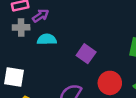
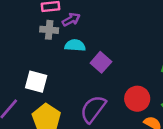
purple square: (86, 54) -> (101, 62), moved

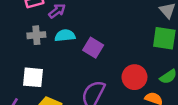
gray cross: (49, 30) -> (36, 35), moved

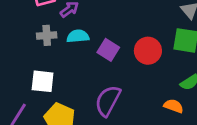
red circle: (134, 77) -> (148, 51), moved

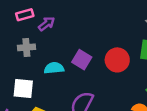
cyan semicircle: (78, 36) -> (54, 68), moved

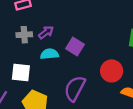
purple arrow: (47, 24) -> (46, 32), moved
red circle: (117, 60) -> (112, 71), moved

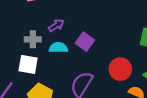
gray cross: (24, 35) -> (33, 39), moved

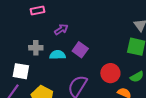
purple arrow: (56, 25) -> (61, 29), moved
white square: (28, 64) -> (21, 71), moved

